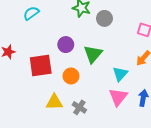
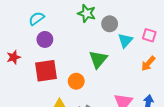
purple circle: (66, 45) -> (45, 39), moved
cyan triangle: (120, 74) -> (125, 41), moved

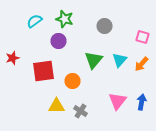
green star: (87, 13) -> (64, 19), moved
purple circle: (45, 39) -> (58, 41), moved
cyan triangle: (125, 41) -> (120, 60), moved

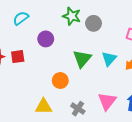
green star: (64, 19) -> (72, 16), moved
red square: (44, 71) -> (18, 57), moved, size x0.6
gray cross: (80, 111) -> (78, 109), moved

